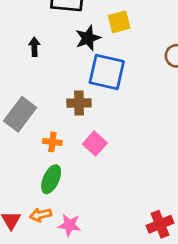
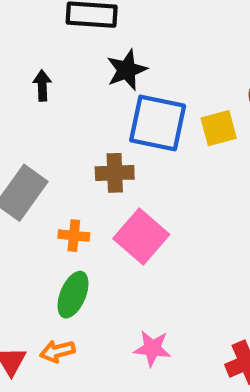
yellow square: (119, 22) -> (219, 128), moved
pink square: (95, 143) -> (141, 237), size x1.4
pink star: (69, 225) -> (152, 348), moved

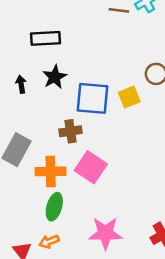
black star: (127, 70) -> (55, 77), moved
orange cross: (74, 236) -> (51, 171), size x1.6
pink star: (152, 348) -> (105, 233), size x1.5

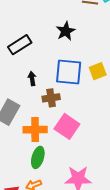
black rectangle: (46, 38) -> (20, 45), moved, turned -30
black star: (55, 77) -> (66, 31), moved
black arrow: (21, 84) -> (32, 79), moved

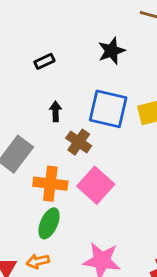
black rectangle: (20, 45) -> (44, 61), size x0.6
brown cross: (51, 98) -> (79, 142), turned 36

